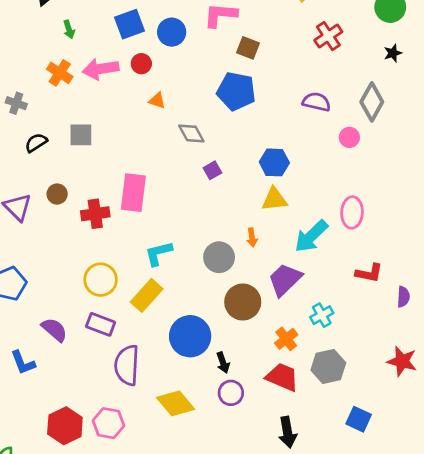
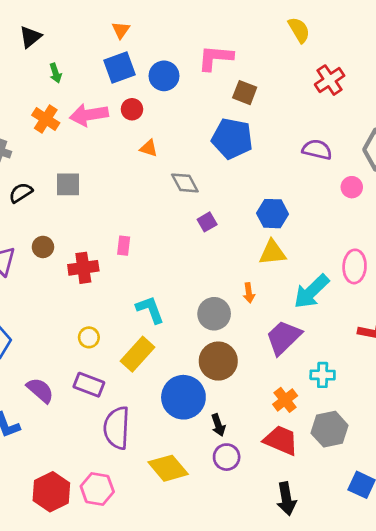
pink rectangle: (133, 193) -> (124, 246), size x0.5
cyan L-shape: (158, 253) -> (150, 310), turned 84
yellow circle: (101, 280) -> (89, 337), size x0.6
brown circle: (243, 302) -> (218, 361), moved
cyan cross: (322, 315) -> (323, 375), turned 30

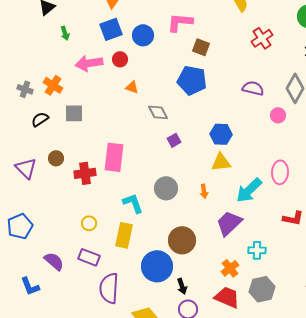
orange cross: (46, 119) -> (53, 85), moved
pink rectangle: (124, 246) -> (114, 157), size x2.0
gray circle: (214, 314) -> (166, 188), moved
yellow rectangle: (138, 354) -> (124, 235), turned -30

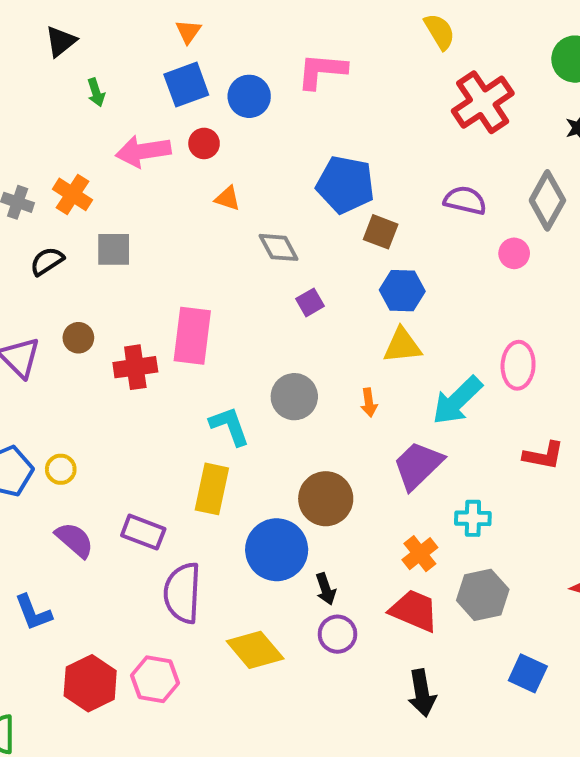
red cross: (262, 38) -> (483, 102), size x1.4
brown square: (201, 47) -> (381, 232), moved
yellow circle: (89, 223) -> (61, 469), moved
blue L-shape: (30, 286) -> (33, 613), moved

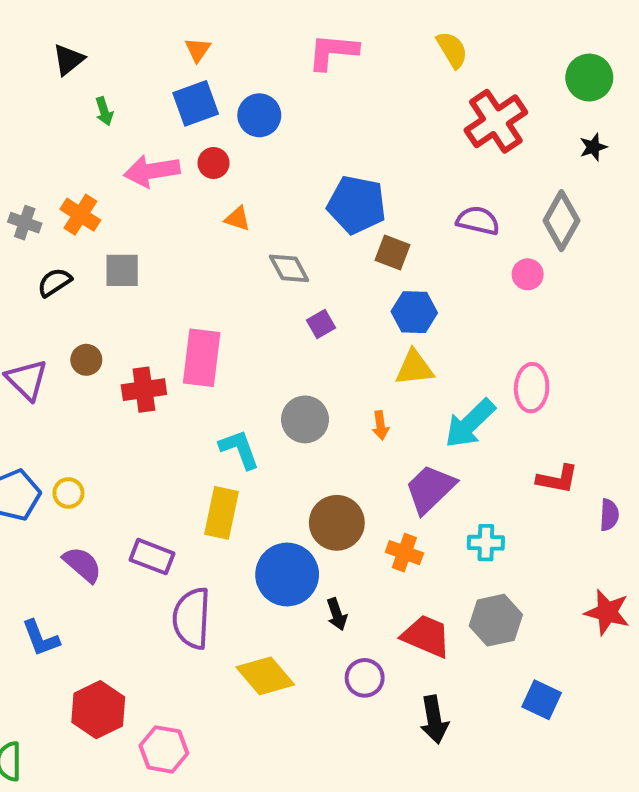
pink L-shape: (322, 71) -> (333, 52), moved
orange cross: (420, 554) -> (404, 553), moved, turned -32
purple circle: (337, 634) -> (365, 678), moved
pink hexagon: (155, 679) -> (164, 749), moved

